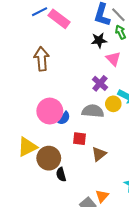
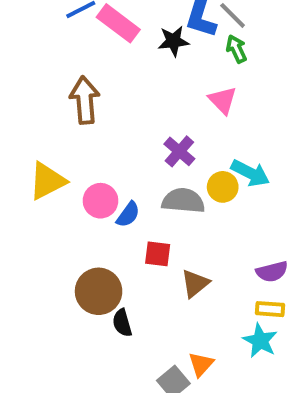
black star: (99, 40) -> (173, 41), moved
purple cross: (100, 83) -> (179, 151), moved
pink circle: (50, 111) -> (101, 201), size x0.7
yellow triangle: (27, 147) -> (47, 181), moved

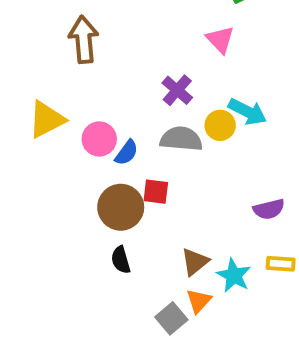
brown triangle: (195, 283) -> (195, 262), moved
brown circle: (99, 291) -> (121, 207), moved
yellow rectangle: (270, 309) -> (281, 264), moved
cyan star: (260, 341) -> (234, 275), moved

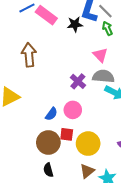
yellow circle: (220, 125) -> (88, 144), moved, size x1.5
pink circle: (99, 139) -> (73, 110), moved
gray semicircle: (181, 139) -> (103, 76), moved

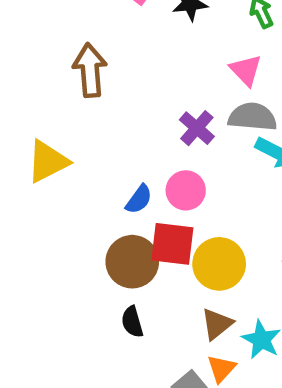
red square: (67, 134) -> (172, 244), size x1.5

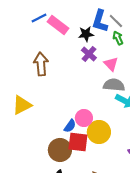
purple cross: (197, 128) -> (89, 54), moved
blue semicircle: (139, 199) -> (70, 126), moved
yellow circle: (219, 264) -> (99, 132), moved

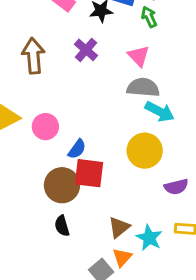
purple cross: (89, 54) -> (86, 50), moved
pink circle: (84, 118) -> (45, 127), moved
yellow circle: (99, 132) -> (145, 151), moved

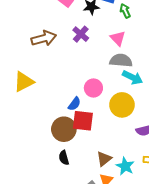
brown arrow: (33, 56) -> (44, 38), turned 80
pink circle: (45, 127) -> (93, 88), moved

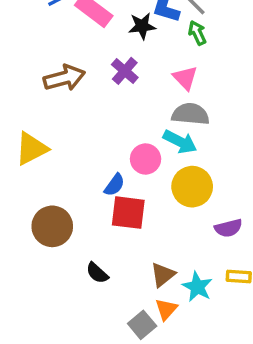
cyan arrow: (133, 77) -> (180, 142), moved
brown circle: (64, 129) -> (52, 226), moved
black semicircle: (64, 158) -> (97, 273), turned -32

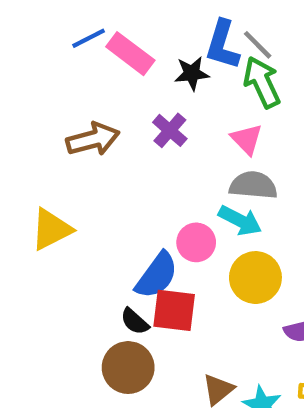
green arrow: (197, 33) -> (262, 82), size x1.6
blue semicircle: (114, 185) -> (157, 275), size x1.6
brown circle: (52, 226) -> (128, 368), moved
black semicircle: (97, 273) -> (135, 321), moved

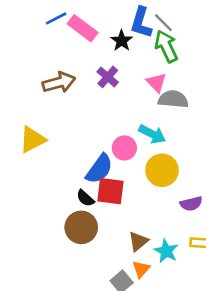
black star: (192, 73) -> (122, 41), turned -30
gray semicircle: (253, 185) -> (173, 99), moved

